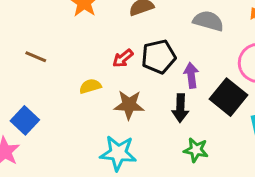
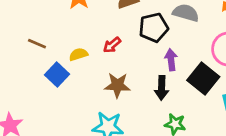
black pentagon: (159, 57) -> (154, 28), moved
yellow semicircle: (90, 86) -> (78, 54), moved
blue square: (25, 120) -> (57, 74), moved

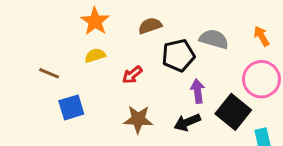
yellow semicircle: (78, 54) -> (95, 55), moved
blue square: (57, 74) -> (71, 107), turned 30
black arrow: (162, 88) -> (187, 122), turned 65

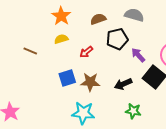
gray semicircle: (214, 39) -> (134, 15), moved
purple arrow: (198, 91) -> (138, 55), moved, turned -35
blue square: (71, 107) -> (67, 78), moved

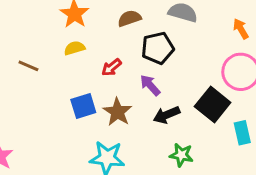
purple arrow: (138, 55) -> (150, 85), moved
brown star: (90, 82) -> (118, 112), turned 30

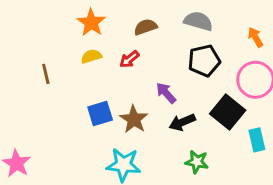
black pentagon: (158, 48) -> (204, 61), moved
brown line: (28, 66) -> (46, 74), turned 54
red arrow: (112, 67) -> (129, 59), moved

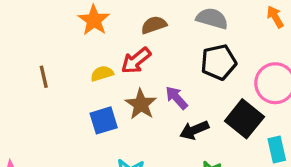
orange arrow: (255, 37) -> (275, 17), moved
yellow semicircle: (91, 56) -> (102, 73), moved
red arrow: (129, 59) -> (136, 61), size x1.4
brown star: (134, 119) -> (141, 104), moved

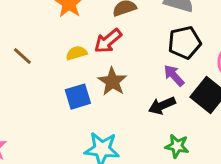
brown line: (44, 77) -> (22, 56), turned -35
purple arrow: (176, 98) -> (174, 76), moved

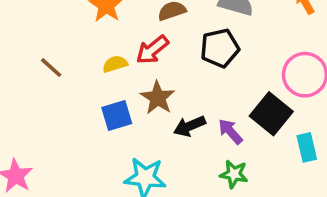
black pentagon: (184, 42) -> (220, 48), moved
purple arrow: (174, 76) -> (230, 131), moved
black arrow: (162, 106) -> (190, 126), moved

